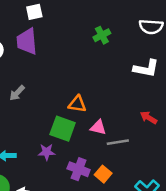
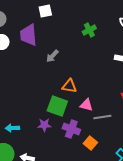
white square: (34, 12) -> (45, 11), moved
gray arrow: (17, 93) -> (52, 56), moved
purple cross: (79, 169) -> (71, 129), moved

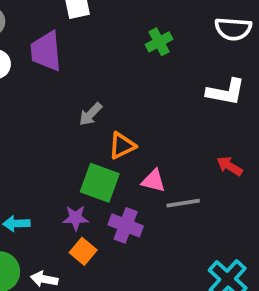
gray arrow: (52, 56) -> (90, 114), moved
orange triangle: (69, 86) -> (122, 146), turned -35
orange square: (90, 143) -> (83, 251), moved

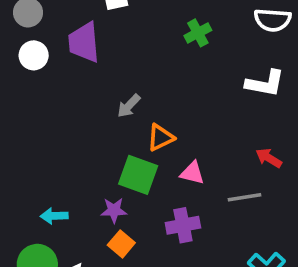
gray line: (183, 203) -> (245, 197), moved
purple cross: (126, 225) -> (183, 225), moved, turned -32

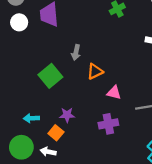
gray arrow: (129, 106) -> (76, 52), turned -32
green square: (138, 175) -> (50, 76), moved, turned 30
orange square: (121, 244) -> (56, 133), moved

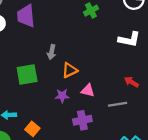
green square: (50, 76) -> (27, 74), turned 30
purple star: (67, 115) -> (62, 96), moved

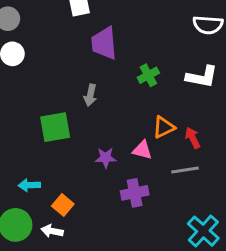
green cross: (91, 11) -> (148, 75), moved
purple trapezoid: (26, 16) -> (104, 43), moved
orange triangle: (70, 70) -> (164, 127), moved
red arrow: (131, 82) -> (193, 138), moved, turned 32

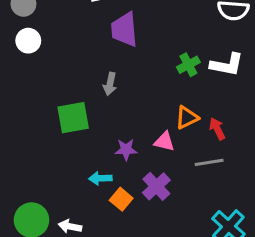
green cross: (148, 75) -> (188, 65), moved
cyan arrow: (29, 185) -> (100, 178), moved
purple cross: (135, 193) -> (156, 186), turned -32
orange square: (63, 205) -> (121, 199), moved

